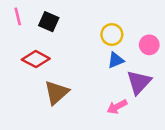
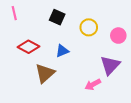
black square: (49, 22) -> (57, 17), moved
blue triangle: (116, 60) -> (62, 51), moved

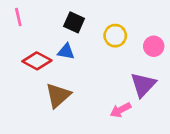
blue triangle: (62, 51) -> (66, 52), moved, turned 32

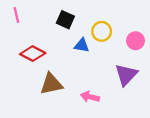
blue triangle: (66, 52) -> (82, 45), moved
brown triangle: (58, 95) -> (51, 84), turned 30
pink arrow: (121, 110) -> (90, 97), moved, turned 42

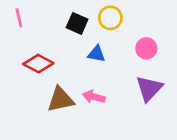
yellow circle: (102, 31) -> (110, 18), moved
pink circle: (135, 41) -> (146, 48), moved
pink arrow: (90, 97) -> (94, 97), moved

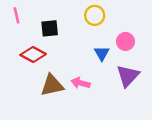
black square: (77, 23) -> (50, 28), moved, turned -30
blue triangle: (96, 54) -> (102, 53), moved, turned 49

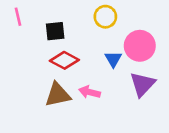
pink circle: (125, 41) -> (140, 46), size x1.5
red diamond: (33, 55) -> (64, 60), moved

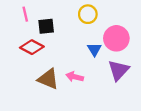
pink line: (18, 17) -> (25, 14), moved
red diamond: (64, 60) -> (32, 47), moved
brown triangle: (58, 95) -> (48, 79), turned 35

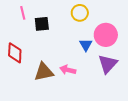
red diamond: (32, 47) -> (15, 53), moved, turned 65
brown triangle: (48, 79) -> (44, 72), turned -35

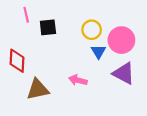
yellow circle: (80, 13) -> (92, 30), moved
purple triangle: (108, 64) -> (124, 73), turned -45
brown triangle: (44, 72) -> (38, 89), moved

